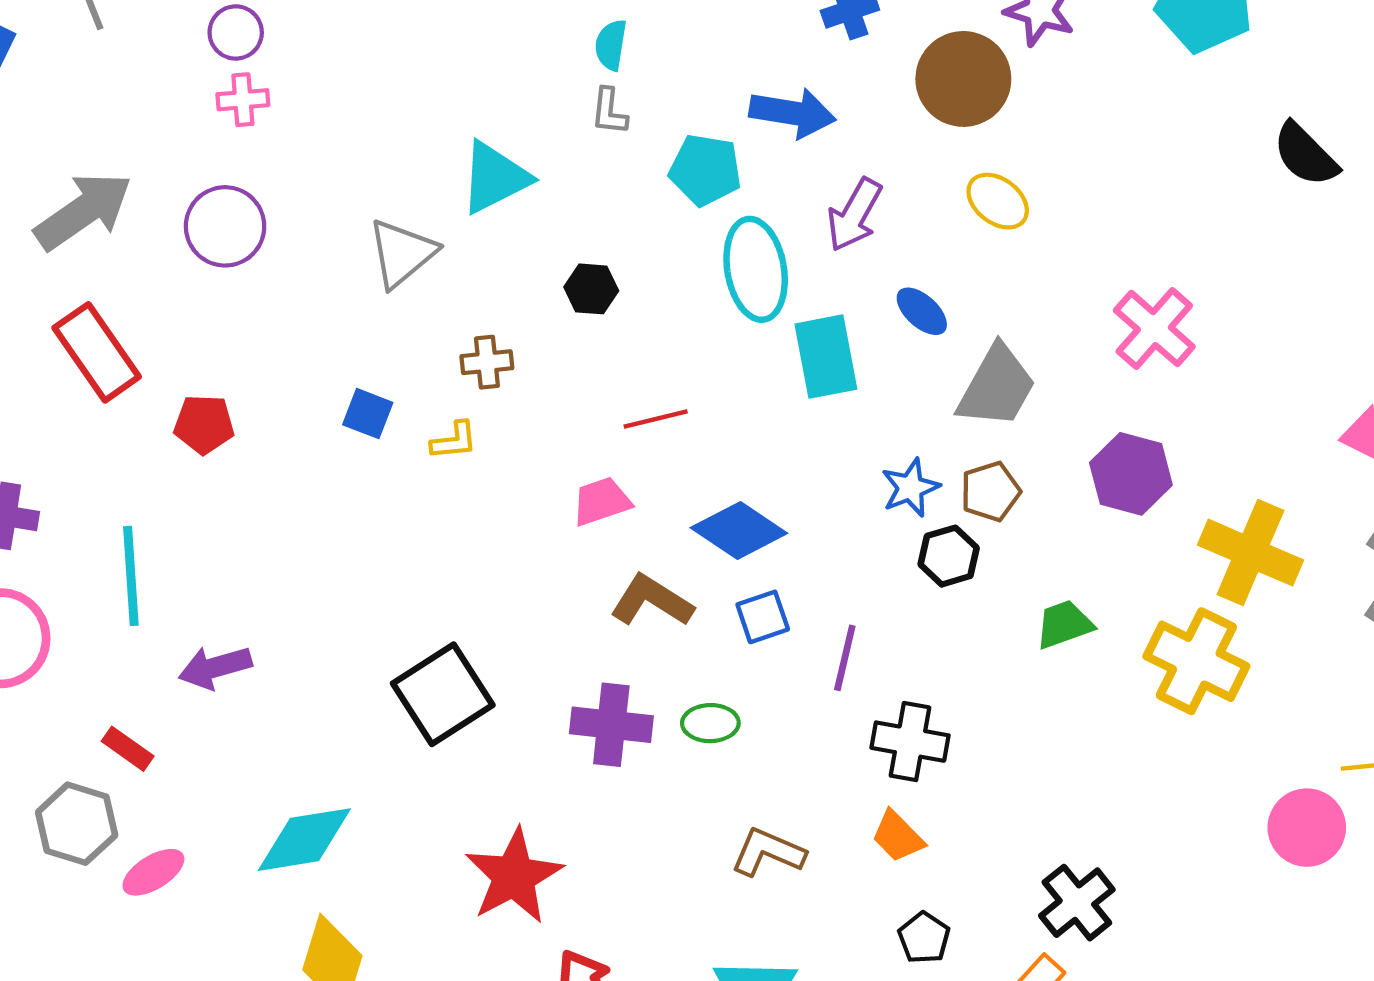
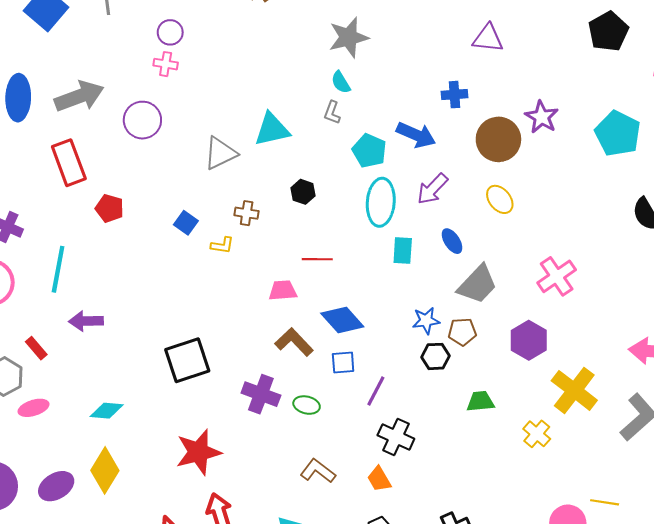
cyan semicircle: (611, 45) -> (341, 82), turned -55
cyan rectangle: (826, 357) -> (403, 251), size x0.7
yellow cross: (1196, 661) -> (537, 434), size x0.6
cyan diamond: (304, 840) -> (107, 411), size x0.7

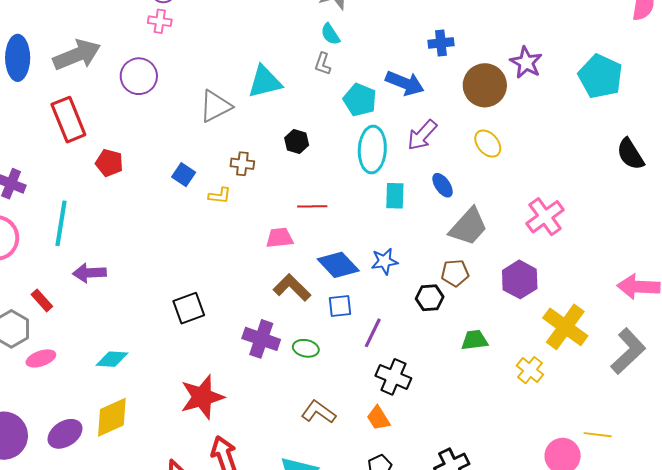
blue star: (426, 321) -> (384, 261), moved
black square: (187, 360) -> (189, 308), size x0.7
yellow diamond: (105, 470) -> (112, 417), turned 36

